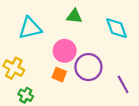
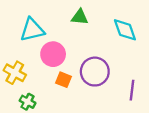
pink circle: (65, 51) -> (53, 54), moved
purple line: (123, 84) -> (132, 90), turned 36

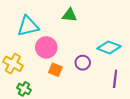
cyan diamond: (125, 30) -> (109, 47), moved, turned -50
purple circle: (95, 72) -> (83, 63), size x0.6

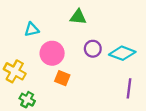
cyan triangle: (28, 26) -> (32, 29), size x0.6
purple circle: (83, 63) -> (93, 49), moved

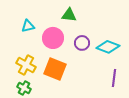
pink circle: (52, 53) -> (53, 38), moved
yellow cross: (15, 71) -> (26, 65), moved
orange square: (62, 78) -> (55, 69), size x1.6

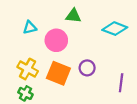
purple circle: (82, 43) -> (87, 68), moved
cyan diamond: (108, 47) -> (115, 29), moved

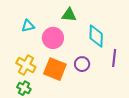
cyan diamond: (115, 29) -> (96, 36), moved, turned 70
purple line: (121, 83) -> (114, 58), moved

